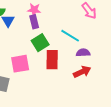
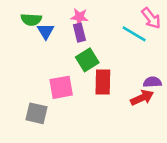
cyan line: (70, 36) -> (134, 34), moved
purple semicircle: (83, 53) -> (152, 82), moved

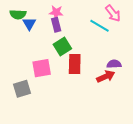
gray square: (36, 113) -> (22, 89), turned -30

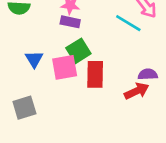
blue triangle: (29, 24) -> (34, 59), moved
purple rectangle: (56, 25) -> (70, 22), turned -64
pink square: (42, 68) -> (65, 67), moved

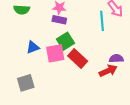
cyan line: (128, 23) -> (102, 21), turned 54
blue triangle: (34, 59) -> (33, 47), turned 40
red rectangle: (95, 74) -> (78, 58), turned -48

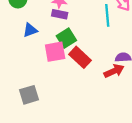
blue triangle: (33, 47) -> (30, 30), moved
gray square: (26, 83) -> (29, 95), moved

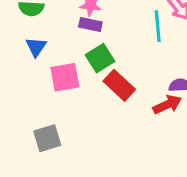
blue triangle: (30, 30) -> (36, 47), moved, turned -35
pink square: (55, 52) -> (65, 77), moved

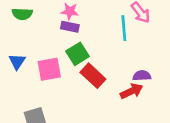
blue triangle: (36, 47) -> (17, 62), moved

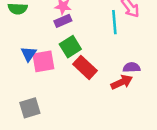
purple rectangle: (70, 27) -> (63, 21), turned -35
blue triangle: (17, 62) -> (29, 54), moved

